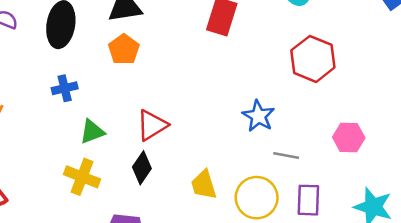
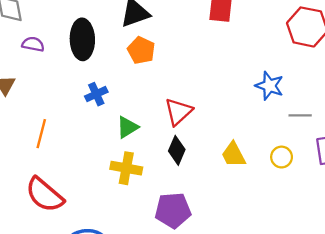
yellow circle: (257, 198) -> (282, 157), size x0.6

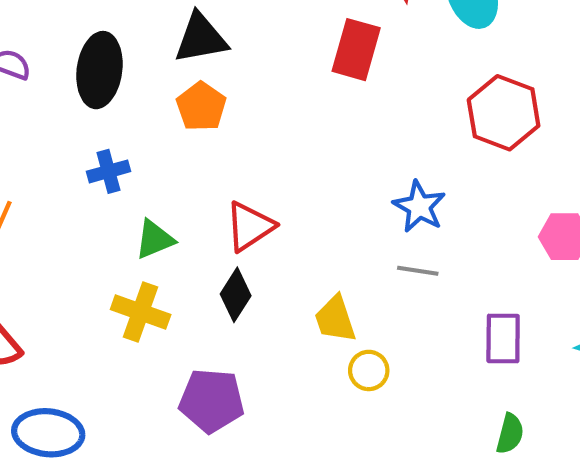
gray line: (300, 115) -> (418, 271), moved
yellow circle: (282, 157) -> (369, 370), moved

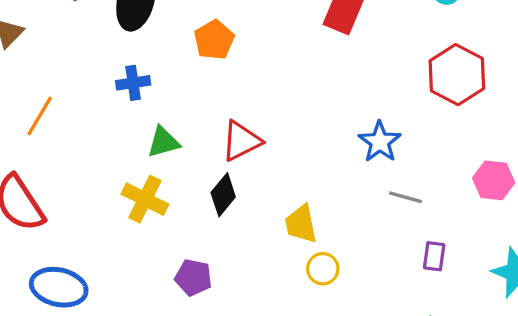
gray line: (418, 271) -> (405, 197), moved
purple rectangle: (503, 338) -> (434, 256), size x0.7
purple pentagon: (212, 401) -> (193, 277), size x0.7

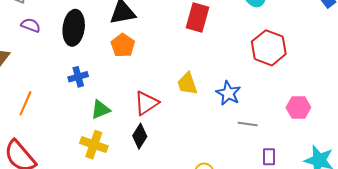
yellow trapezoid: (301, 224) -> (187, 84), moved

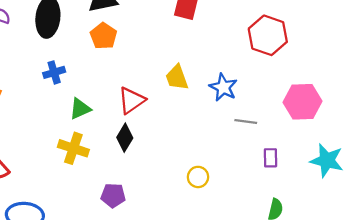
pink hexagon: (298, 107) -> (302, 102), size x1.4

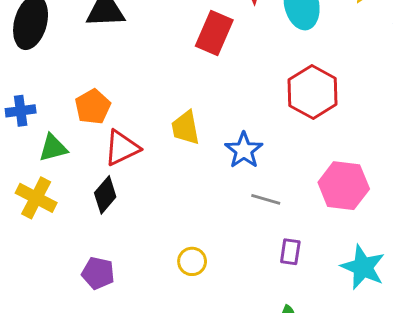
orange pentagon: (104, 36) -> (93, 107), moved
blue cross: (54, 72) -> (21, 111), moved
purple pentagon: (113, 195) -> (98, 273), moved

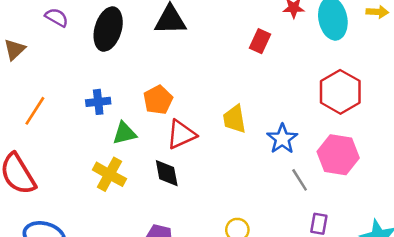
red rectangle: (214, 33) -> (260, 41), size x0.7
pink hexagon: (344, 186) -> (338, 155), moved
black diamond: (105, 195) -> (167, 173), turned -52
gray line: (266, 199) -> (300, 180), turned 40

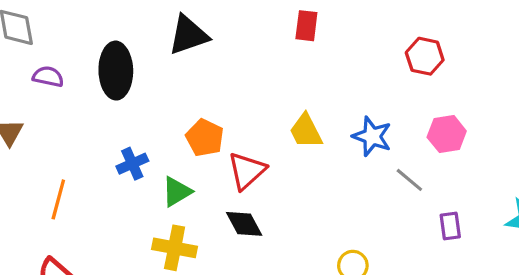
red hexagon: (340, 92) -> (425, 56), size x0.7
pink hexagon: (338, 155) -> (447, 134), size x0.7

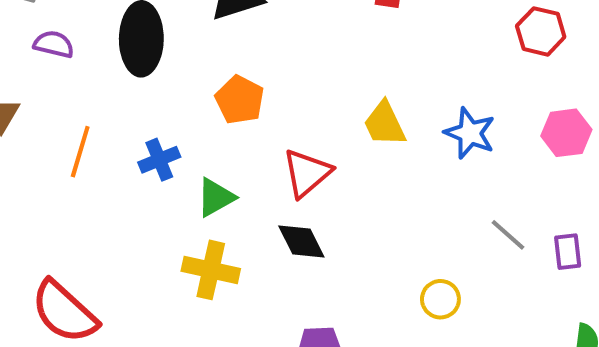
orange pentagon: (205, 138) -> (240, 100), moved
gray line: (409, 180) -> (508, 235), moved
orange line: (58, 199) -> (80, 152), moved

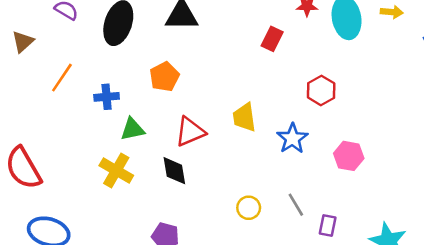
red hexagon: (541, 31) -> (321, 90), moved
yellow circle: (440, 299) -> (249, 208), moved

